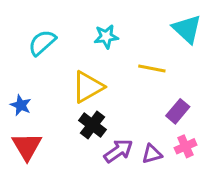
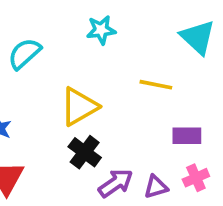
cyan star: (106, 37) -> (101, 30), moved
purple rectangle: (178, 111) -> (187, 136), turned 50

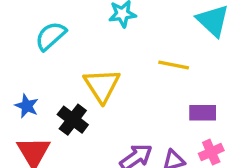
yellow triangle: (79, 107) -> (102, 85), turned -33
black cross: (85, 152) -> (73, 120), moved

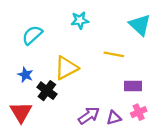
yellow triangle: (102, 85) -> (66, 68), turned 35
blue star: (27, 106) -> (25, 75), moved

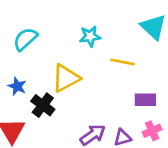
cyan star: (80, 20) -> (90, 36), moved

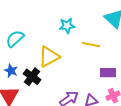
cyan semicircle: (25, 39) -> (15, 39), moved
blue star: (17, 86) -> (11, 71), moved

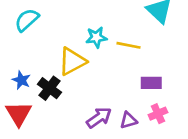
cyan star: (67, 26) -> (96, 37), moved
cyan semicircle: (15, 39) -> (27, 20), moved

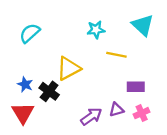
cyan star: (96, 37) -> (96, 30), moved
purple triangle: (128, 120) -> (116, 110), moved

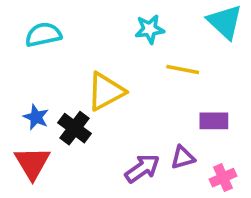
cyan semicircle: (30, 33) -> (43, 35), turned 30
pink cross: (142, 113) -> (223, 178), moved

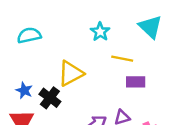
cyan star: (150, 29) -> (100, 32), turned -30
purple rectangle: (214, 121) -> (136, 82), moved

